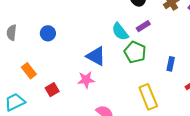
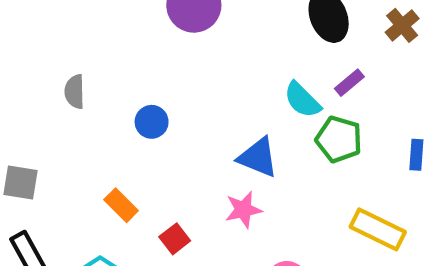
gray semicircle: (12, 33) -> (75, 92), moved
yellow rectangle: (148, 97) -> (378, 229), turned -35

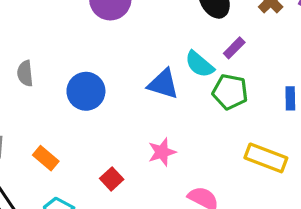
blue circle: (152, 122) -> (86, 91), size x1.5
blue triangle: (258, 157) -> (163, 84), moved
orange rectangle: (121, 205) -> (46, 158), moved

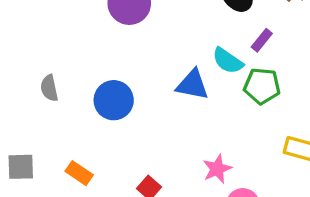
pink star: (162, 152) -> (217, 169), moved

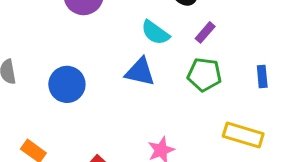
cyan semicircle: (228, 61) -> (155, 33), moved

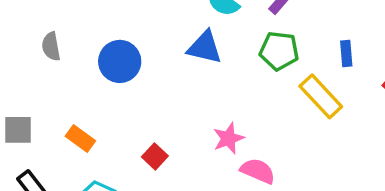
yellow rectangle: (243, 135) -> (321, 96), moved, turned 30

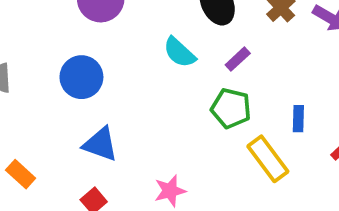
blue triangle: (205, 47) -> (100, 144), moved
blue circle: (120, 61) -> (81, 77), moved

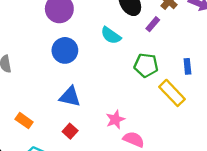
purple rectangle: (238, 59) -> (153, 24), moved
blue circle: (81, 77) -> (65, 50), moved

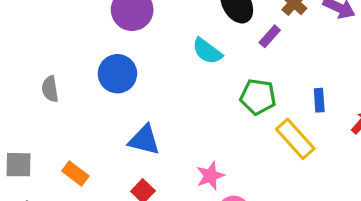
blue circle: (65, 50) -> (117, 74), moved

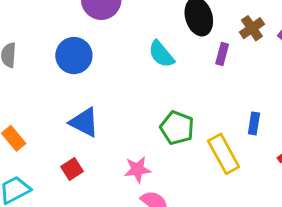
purple rectangle: (270, 36) -> (222, 54), turned -40
green pentagon: (258, 97) -> (177, 128), moved

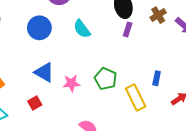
cyan semicircle: (161, 54) -> (82, 29), moved
purple rectangle: (222, 54) -> (128, 30), moved
pink star: (137, 170) -> (71, 83), moved

